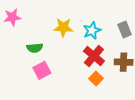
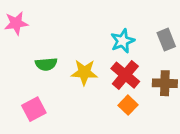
yellow star: (63, 27) -> (84, 72), moved
pink square: (42, 70) -> (34, 109), moved

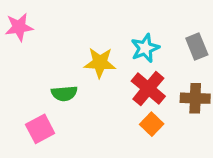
green semicircle: (46, 64) -> (64, 93), moved
yellow star: (84, 72) -> (100, 63), moved

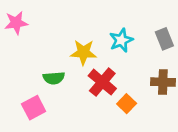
red cross: (148, 89) -> (102, 82), moved

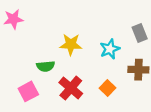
cyan star: (121, 40) -> (110, 49), moved
red cross: (102, 82) -> (71, 88), moved

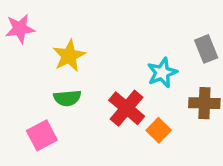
yellow star: (71, 44) -> (69, 56), moved, turned -30
red cross: (71, 88) -> (127, 108), moved

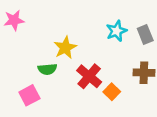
yellow star: (69, 56) -> (65, 48), moved
cyan star: (162, 73) -> (117, 31), moved

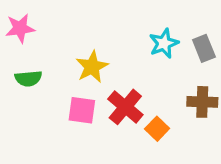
green semicircle: (47, 69) -> (28, 78), moved
pink square: (29, 95) -> (82, 110), moved, turned 36

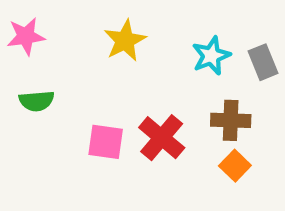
yellow star: (92, 67) -> (125, 41), moved
brown cross: (202, 102) -> (231, 120), moved
orange square: (157, 129) -> (235, 166), moved

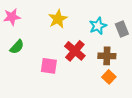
green semicircle: (37, 101) -> (17, 47), turned -42
red cross: (162, 138) -> (75, 51), moved

